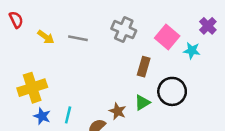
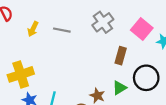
gray cross: (124, 30) -> (103, 22), turned 30
yellow arrow: (46, 37) -> (33, 29), turned 80

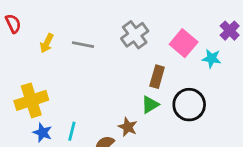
green triangle: (120, 88) -> (150, 105), moved

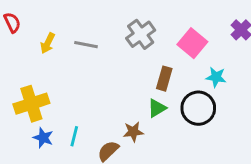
cyan star: (212, 59) -> (216, 77), moved
brown star: (128, 127) -> (133, 132), turned -30

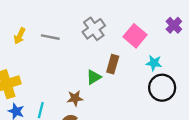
green triangle: (157, 108) -> (94, 77), moved
black circle: (198, 108) -> (162, 88), moved
brown star: (133, 132) -> (75, 98), moved

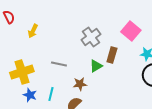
gray cross: (94, 29) -> (91, 37), moved
gray line: (50, 37) -> (59, 64), moved

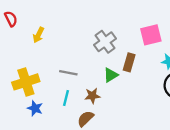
pink square: (131, 31) -> (151, 35), turned 36
cyan line: (51, 94) -> (66, 98), moved

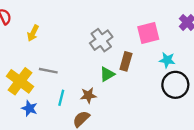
gray line: (68, 73) -> (48, 71), moved
yellow cross: (26, 82) -> (20, 81), turned -35

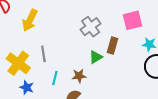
yellow arrow: (33, 33) -> (30, 20), size x1.5
gray line: (48, 71) -> (43, 54), turned 70

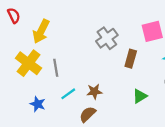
green triangle: (96, 57) -> (140, 96), moved
yellow cross: (18, 63) -> (29, 63), moved
cyan line: (55, 78) -> (68, 94), turned 40

